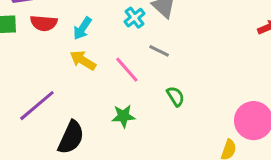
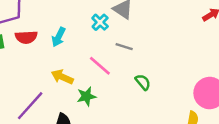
yellow arrow: (83, 60) -> (62, 77), moved
green star: (123, 116) -> (86, 96), moved

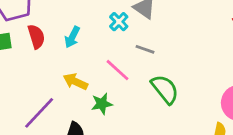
red semicircle: (26, 37) -> (36, 37), turned -105
green semicircle: (143, 82) -> (165, 89), size x1.6

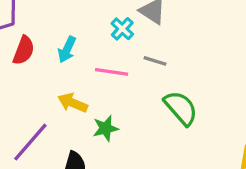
red semicircle: (36, 37) -> (24, 50), turned 40
pink line: (118, 70) -> (112, 72), moved, turned -32

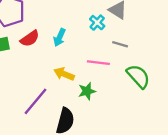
red semicircle: (24, 50) -> (30, 39), turned 36
pink line: (112, 72) -> (98, 63), moved

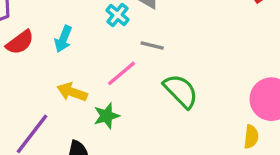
pink line: (98, 63) -> (122, 73), turned -45

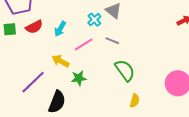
pink line: (122, 73) -> (84, 45), moved
yellow semicircle: (251, 137) -> (135, 101), moved

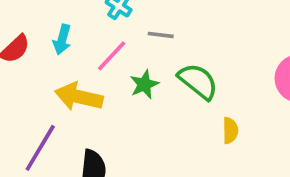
yellow arrow: (61, 61) -> (79, 97), size x1.4
green star: (79, 78) -> (144, 84), moved

